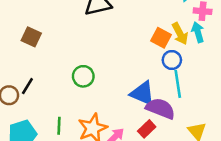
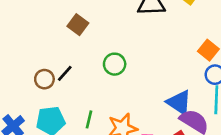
green circle: (83, 76) -> (115, 64), moved

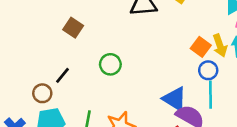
brown circle: (44, 79) -> (42, 93), moved

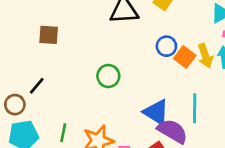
brown square: (73, 28) -> (49, 35), turned -30
green circle: (110, 64) -> (108, 76), moved
blue circle: (208, 70) -> (166, 46), moved

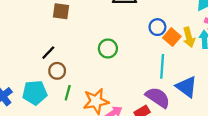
brown circle: (15, 105) -> (57, 71), moved
cyan line: (195, 108) -> (162, 66), moved
blue triangle: (156, 112) -> (186, 87), moved

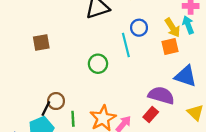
orange square: (172, 37) -> (170, 47), moved, turned -36
black line: (48, 53) -> (46, 109), moved
cyan line: (162, 66) -> (126, 45), moved

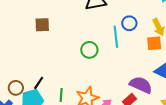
brown circle: (56, 101) -> (16, 88), moved

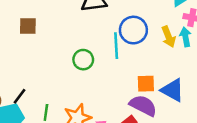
blue circle: (129, 23) -> (133, 30), size x1.5
orange square: (154, 43) -> (146, 84), moved

